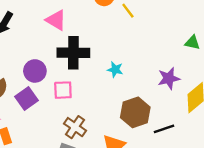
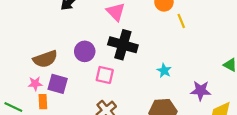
cyan star: (115, 70) -> (164, 71), moved
purple square: (26, 98) -> (58, 84), moved, turned 36

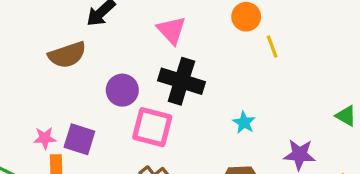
brown semicircle: (45, 59) -> (67, 55), moved
pink square: (105, 75) -> (152, 127), size x1.4

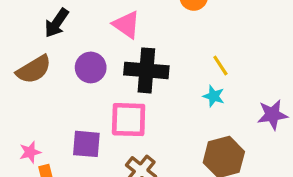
yellow line: (272, 47) -> (220, 65), moved
purple circle: (122, 90) -> (91, 67), moved
purple square: (79, 139) -> (86, 144), moved

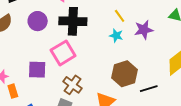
purple star: (272, 115) -> (144, 30), moved
pink square: (129, 120) -> (63, 53), turned -30

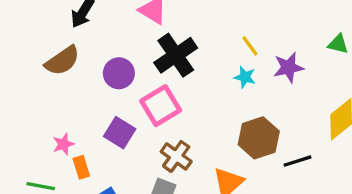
purple circle: (38, 21) -> (119, 73), moved
black cross: (73, 21) -> (176, 55), turned -36
purple square: (37, 70) -> (120, 133), turned 30

